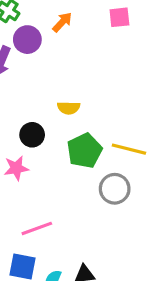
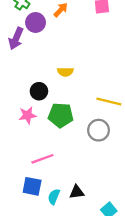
green pentagon: (84, 151) -> (61, 115), moved, turned 30

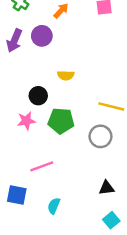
purple circle: (36, 22) -> (42, 36), moved
blue square: (32, 186) -> (17, 195), moved
black triangle: (77, 192) -> (106, 188), moved

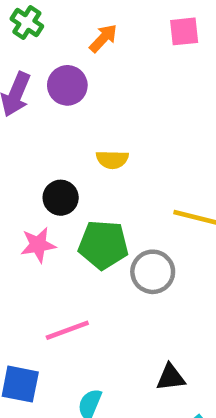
gray circle: (100, 136) -> (153, 272), moved
black triangle: (106, 188) -> (171, 377), moved

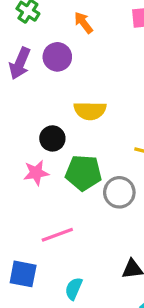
orange arrow: (103, 38) -> (83, 23), turned -80
yellow semicircle: (112, 159) -> (90, 111), size x1.4

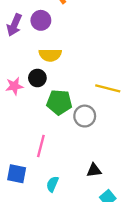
yellow semicircle: (90, 111) -> (50, 55), moved
pink star: (36, 173) -> (14, 86), moved
pink line: (57, 235) -> (41, 146), turned -55

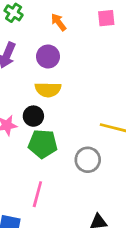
purple circle: (41, 20) -> (48, 56), moved
green pentagon: (59, 102) -> (43, 144), moved

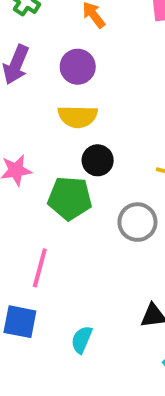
black circle: (33, 116) -> (98, 160), moved
pink line: (37, 194) -> (40, 268), moved

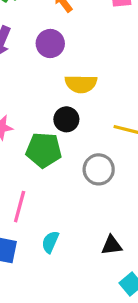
yellow semicircle: (78, 116) -> (81, 84), moved
cyan semicircle: (82, 340) -> (50, 242), moved

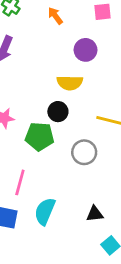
purple circle: (50, 43) -> (86, 50), moved
cyan semicircle: (50, 242) -> (45, 211), size x1.5

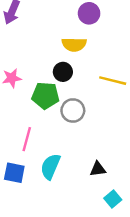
gray circle: (84, 152) -> (73, 110), moved

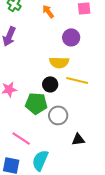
yellow line: (113, 81) -> (77, 80), moved
pink line: (27, 139) -> (21, 138), turned -72
black triangle: (98, 169) -> (78, 139), moved

